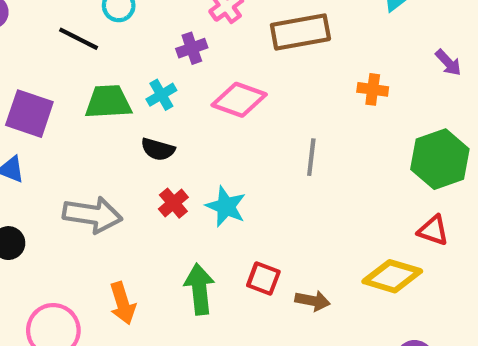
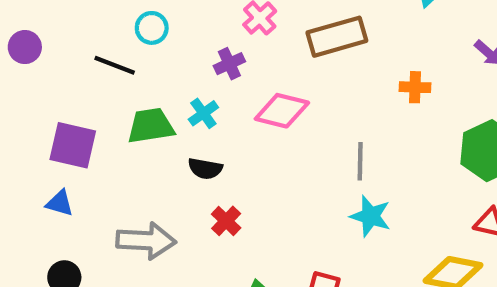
cyan star: (226, 206) -> (370, 216), moved

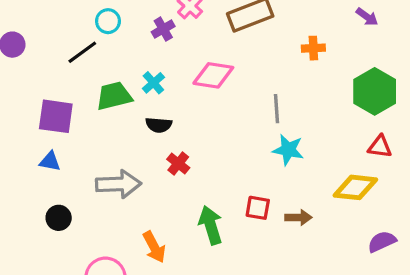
purple cross: (229, 64) -> (163, 29), moved
black line: (115, 65) -> (82, 52), turned -52

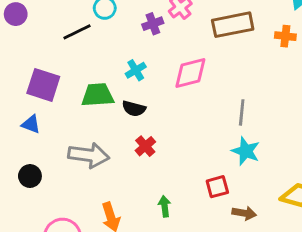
orange cross: (313, 48) -> (285, 36), moved
pink diamond: (213, 75) -> (190, 73), turned -33
green trapezoid: (114, 96) -> (98, 95), moved
red square: (258, 208) -> (217, 187), moved, turned -35
green arrow: (211, 225) -> (165, 206), size x0.6

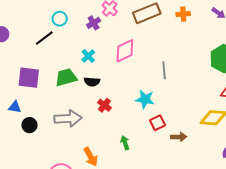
blue triangle: (31, 124) -> (15, 107), moved
cyan star: (246, 151) -> (145, 99), moved
black circle: (30, 176) -> (30, 125), moved

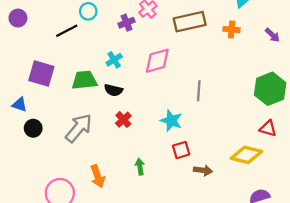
gray arrow: (68, 119) -> (79, 128), turned -56

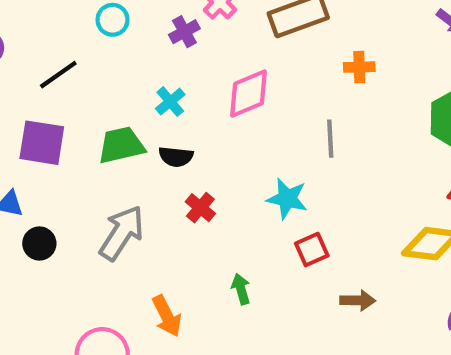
orange cross: (232, 30) -> (359, 67), moved
black line: (67, 31) -> (58, 75), moved
brown arrow: (203, 170) -> (358, 300), moved

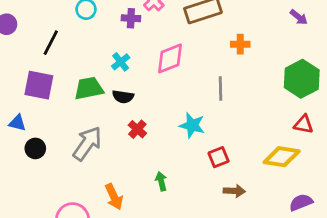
purple cross: (184, 32) -> (131, 18), turned 30
black line: (58, 75) -> (51, 43), turned -30
red square: (312, 250) -> (219, 157), moved

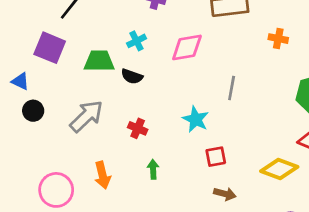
orange cross: (240, 44) -> (278, 39), moved
red cross: (137, 129) -> (138, 128), moved, turned -30

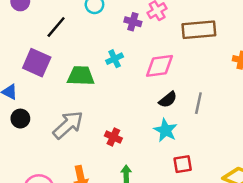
black semicircle: (132, 76) -> (168, 100), moved, turned -60

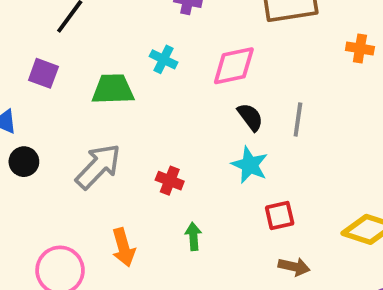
cyan cross: (115, 59) -> (164, 59), turned -35
purple square: (37, 63) -> (43, 73), size x0.7
black semicircle: (168, 100) -> (250, 117), turned -84

